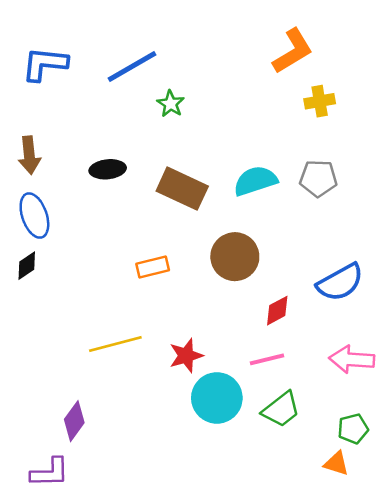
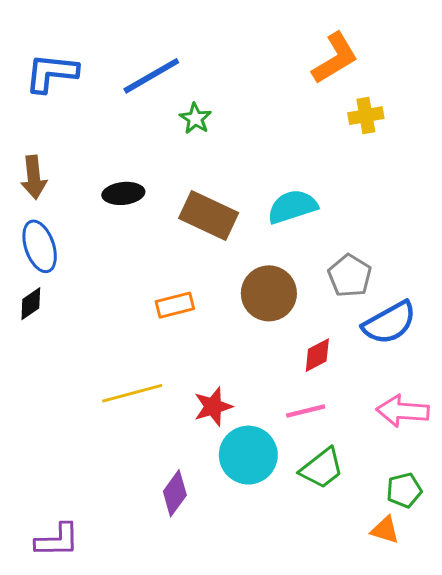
gray pentagon: (318, 178) -> (350, 276), moved, turned 30
purple diamond: (74, 421) -> (175, 493), moved

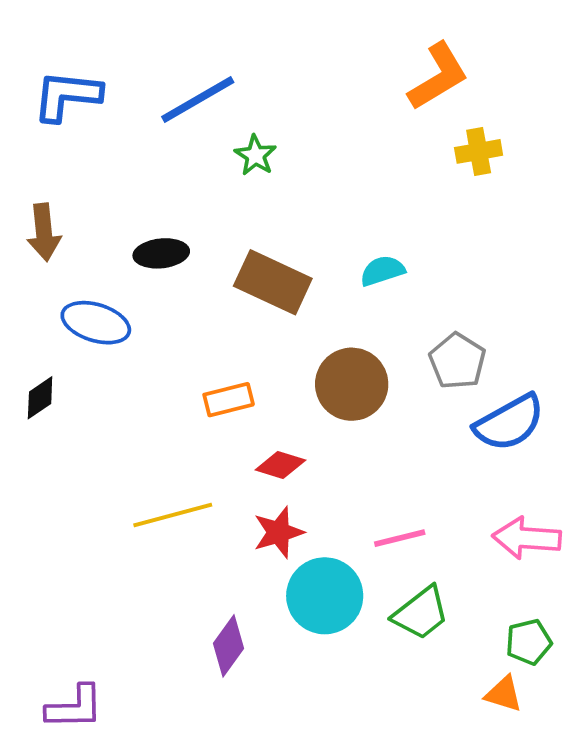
cyan semicircle: (292, 207) -> (382, 271), size x0.7
blue ellipse: (40, 246) -> (96, 323), moved, turned -54
red diamond: (317, 355) -> (280, 465), moved, turned 45

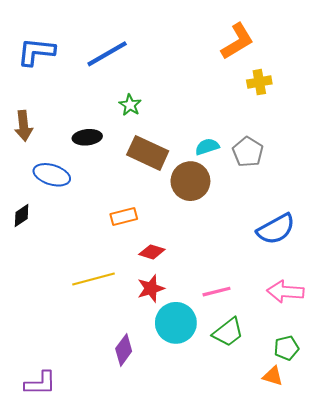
green star: (255, 155) -> (130, 105), moved
gray pentagon: (457, 361) -> (248, 152), moved
brown circle: (352, 384) -> (190, 181), moved

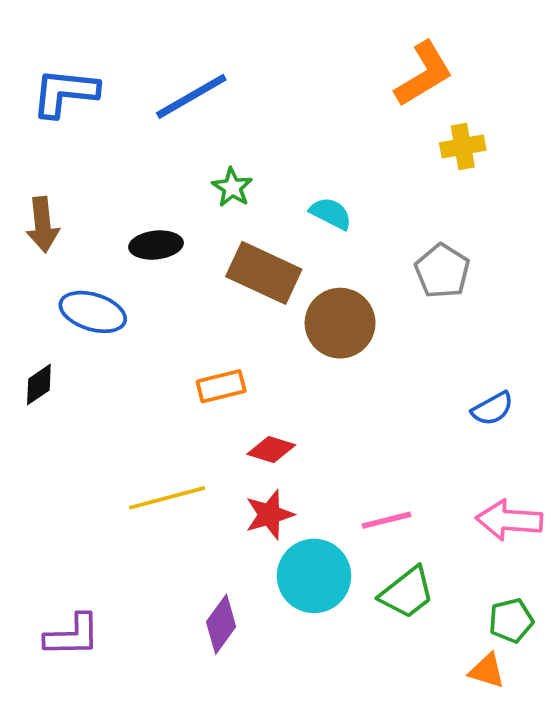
cyan semicircle: (207, 147) -> (331, 213), moved, turned 45
blue semicircle: (276, 229) -> (492, 409), size x0.6
purple L-shape: (40, 383) -> (72, 635), moved

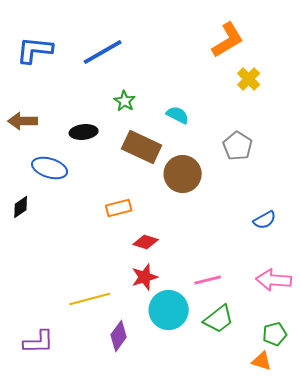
yellow cross: (463, 146) -> (249, 79), turned -35
brown arrow: (43, 225) -> (23, 121), turned 96
yellow line: (167, 498) -> (90, 299), moved

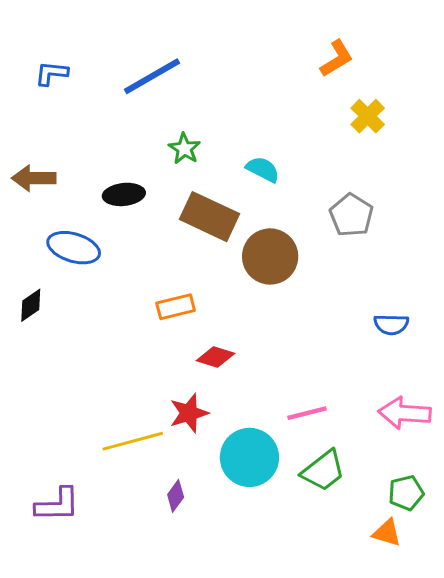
orange L-shape: (228, 40) -> (337, 59), size x0.7
blue L-shape: (35, 50) -> (51, 73), size x0.6
blue semicircle: (265, 220) -> (391, 324), turned 30
red star: (145, 277) -> (189, 413), moved
purple diamond: (119, 336) -> (176, 496), size x0.7

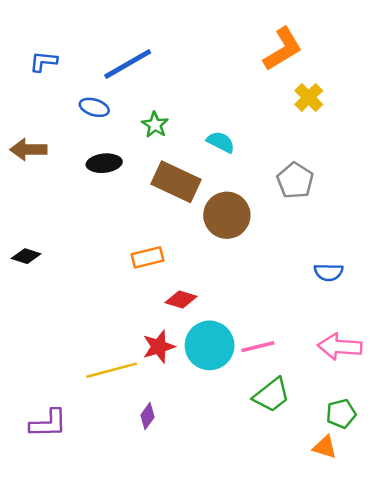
orange L-shape: (337, 59) -> (283, 49), size x1.4
blue ellipse: (74, 248) -> (94, 107), moved, size x0.7
black diamond: (31, 305) -> (26, 256), turned 52
cyan circle: (249, 457) -> (210, 345), moved

